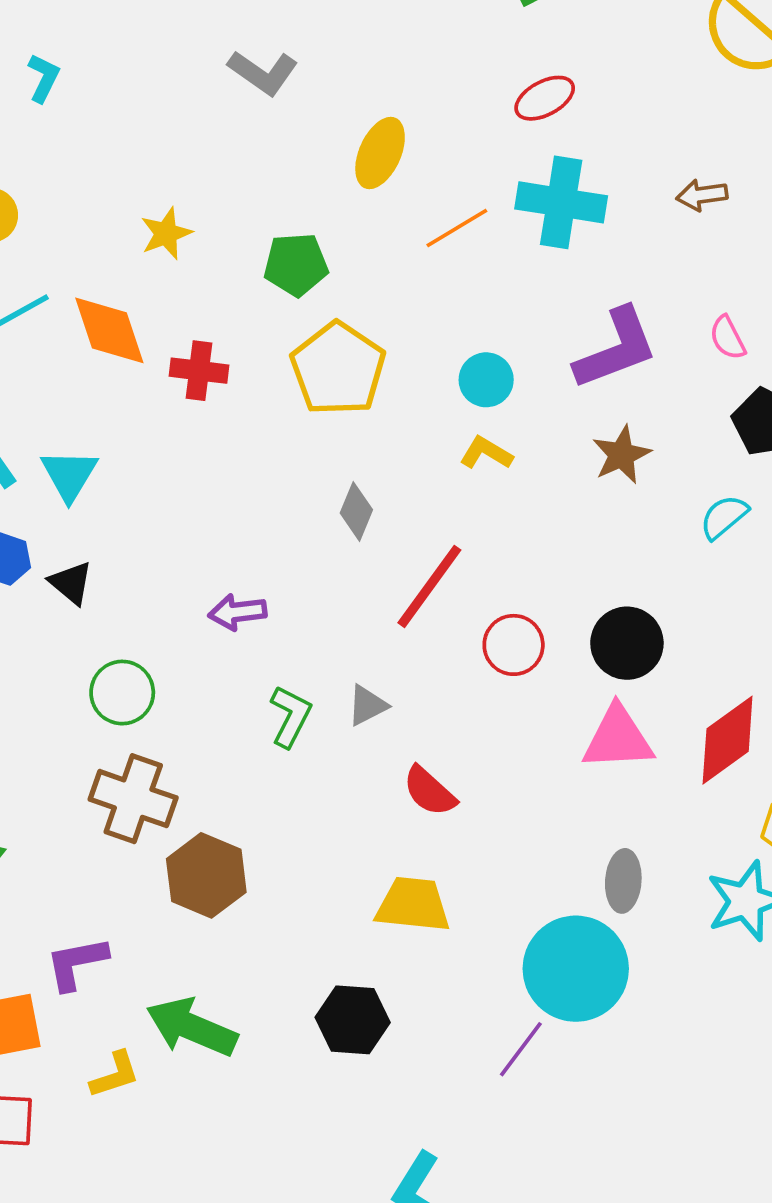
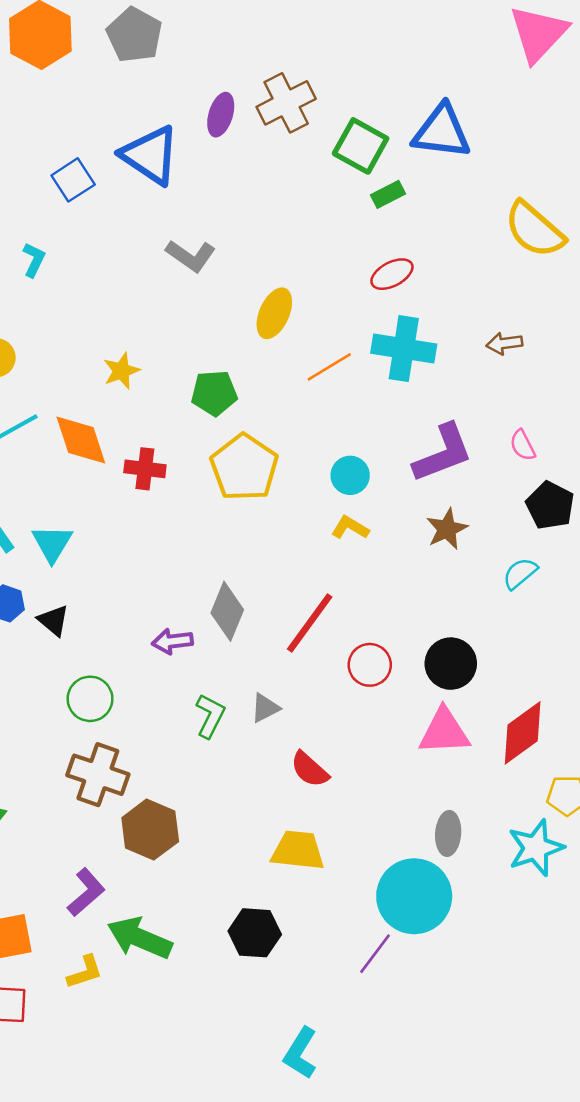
gray diamond: (356, 511) -> (227, 611), moved, size x1.4
purple L-shape: (76, 963) -> (86, 892), moved, turned 150

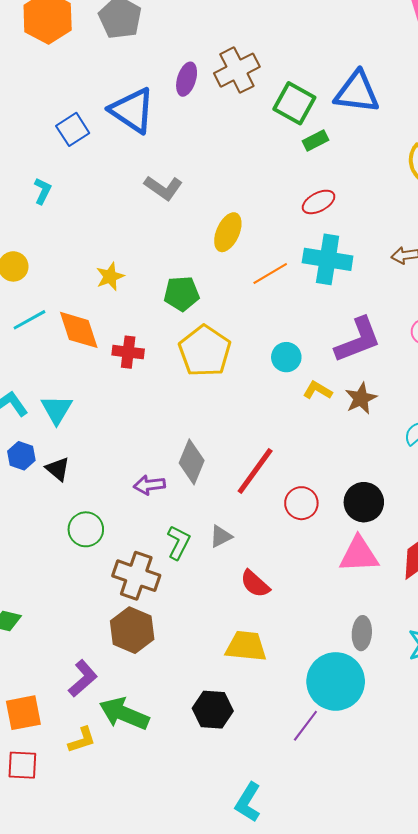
yellow L-shape: (350, 528) -> (318, 390), moved
brown cross: (98, 775) -> (136, 576), moved

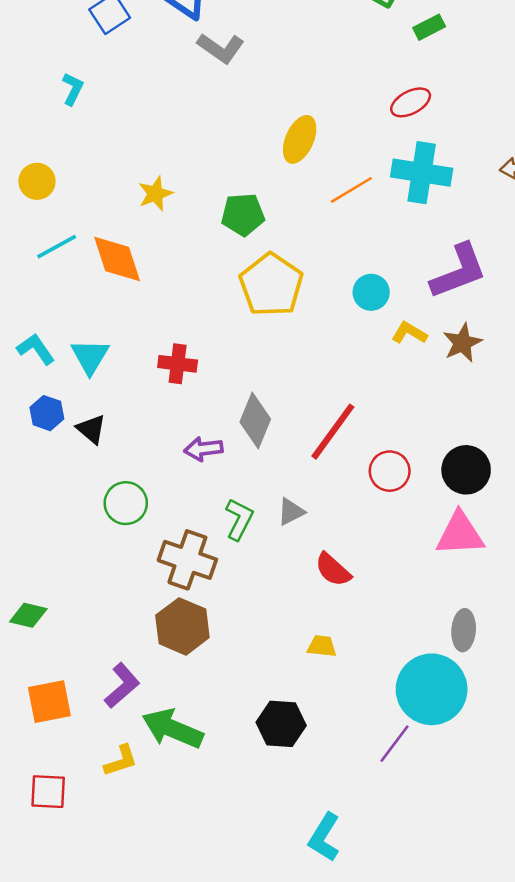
green rectangle: (316, 141) -> (429, 27), moved
gray L-shape: (163, 188) -> (221, 48), moved
red cross: (128, 352) -> (178, 364), moved
yellow trapezoid: (246, 646) -> (322, 646), size x0.6
orange square: (23, 713) -> (49, 702), moved

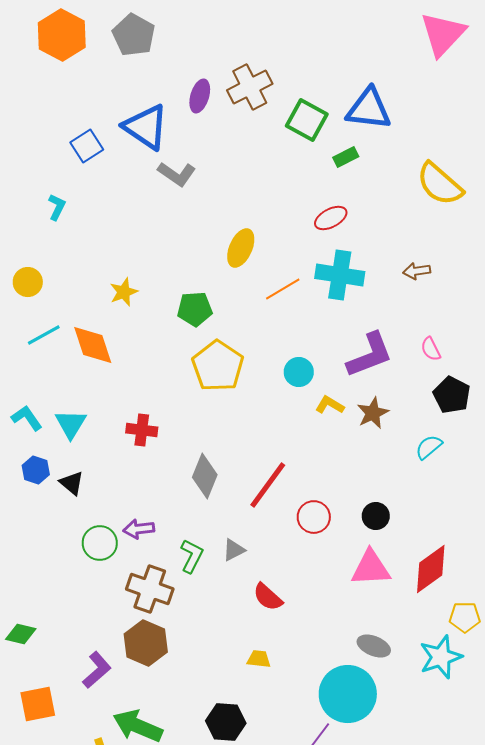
purple arrow: (203, 449) -> (139, 529), moved
black circle: (466, 470) -> (376, 516), size x0.7
gray ellipse: (464, 630) -> (374, 646), turned -72
purple L-shape: (122, 686) -> (97, 670), moved

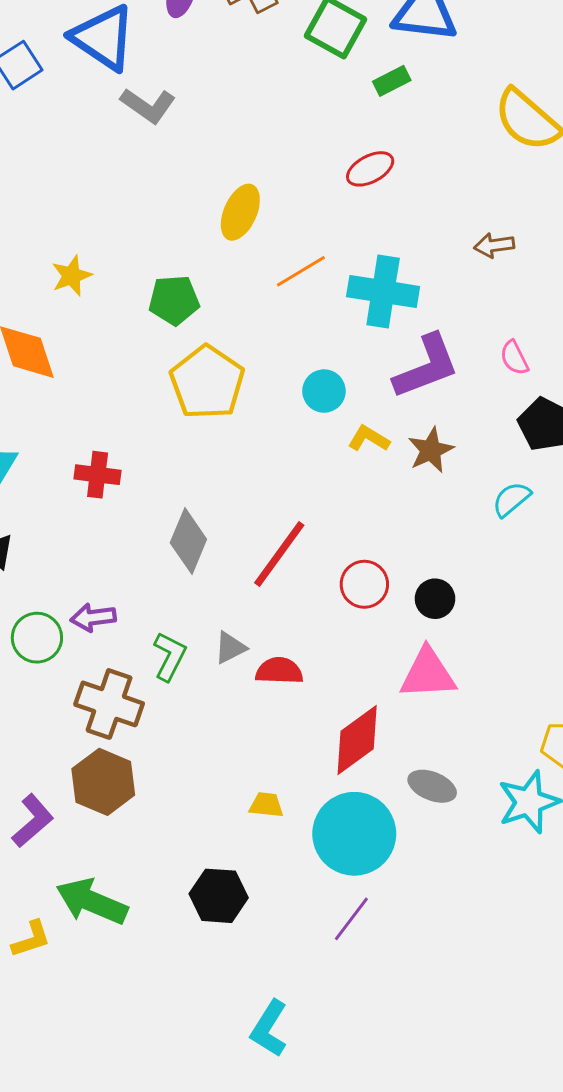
cyan cross: (340, 275) -> (383, 292), moved
red circle: (314, 517) -> (364, 584), moved
red diamond: (431, 569) -> (357, 740), moved
red semicircle: (268, 597) -> (279, 671), moved, turned 140
cyan circle: (348, 694) -> (354, 834), moved

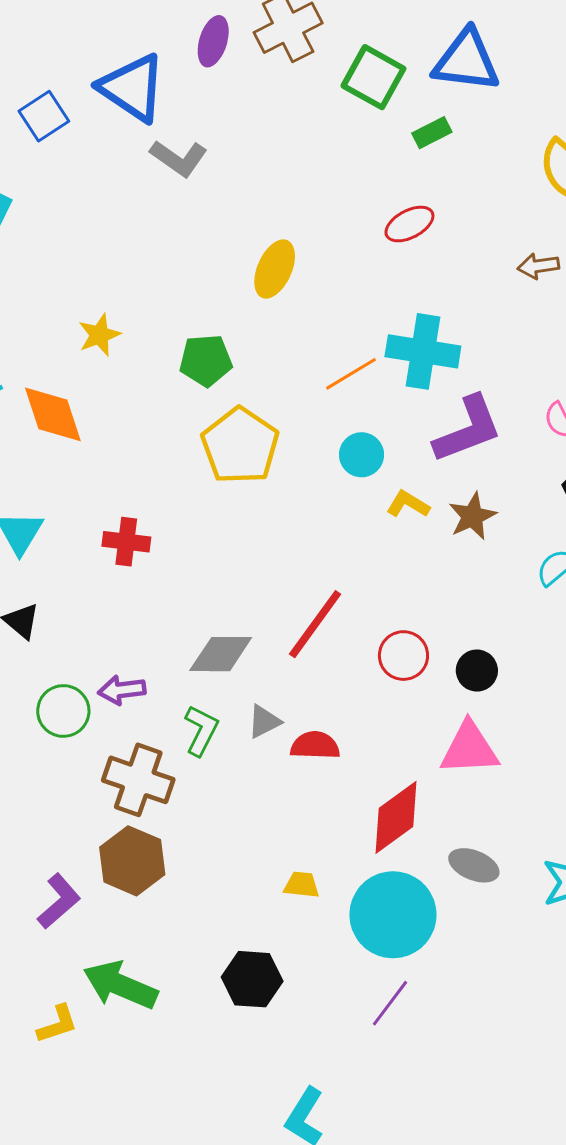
brown arrow: (494, 245) -> (538, 266), moved
orange line: (301, 271) -> (351, 374), moved
gray diamond: (188, 541) -> (221, 654), moved, turned 68

